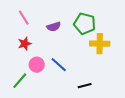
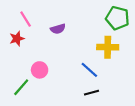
green pentagon: (85, 24) -> (117, 18), moved
red star: (25, 44) -> (17, 39), moved
blue line: (59, 65) -> (89, 70), moved

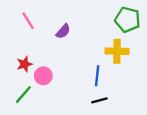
purple semicircle: (58, 29) -> (63, 31), turned -32
red star: (17, 39) -> (25, 64), moved
blue line: (89, 70) -> (97, 76), turned 54

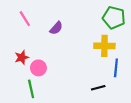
blue line: (97, 76) -> (116, 68), moved
green line: (23, 95) -> (31, 89), moved, turned -54
black line: (99, 100) -> (98, 88), moved

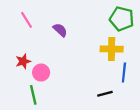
purple semicircle: (56, 28) -> (60, 30), turned -88

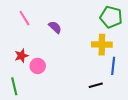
green line: (33, 95) -> (14, 86), moved

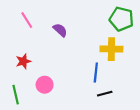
pink circle: (38, 66) -> (45, 85), moved
blue line: (113, 66) -> (96, 72), moved

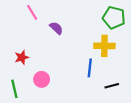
pink line: (27, 20) -> (32, 12), moved
black line: (105, 94) -> (112, 86), moved

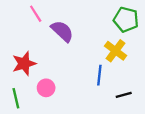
purple semicircle: (56, 28) -> (62, 31), size x1.5
yellow cross: (104, 46) -> (116, 51), turned 36
red star: (22, 57) -> (24, 64), size x1.5

